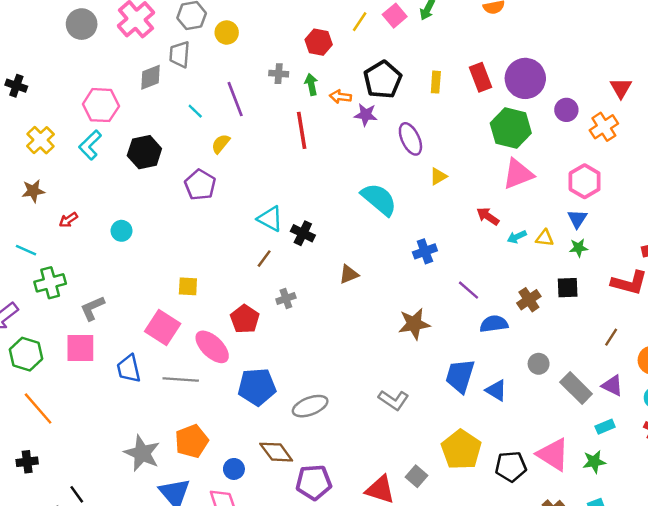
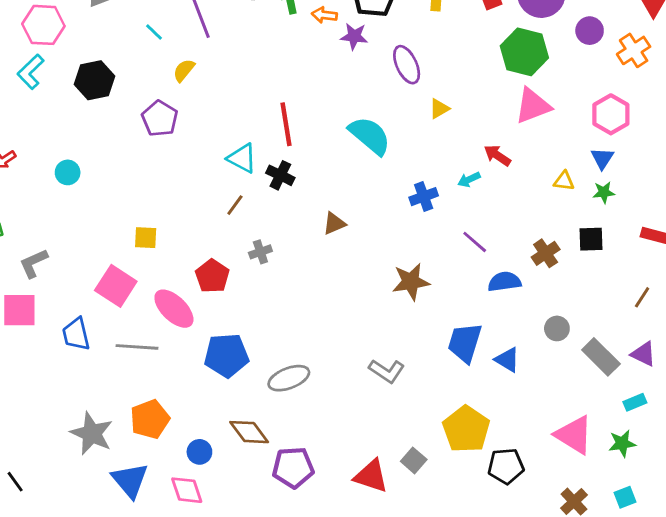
red line: (302, 130) -> (286, 124), moved
cyan arrow: (517, 237) -> (469, 180), moved
black pentagon: (511, 467) -> (506, 466), moved

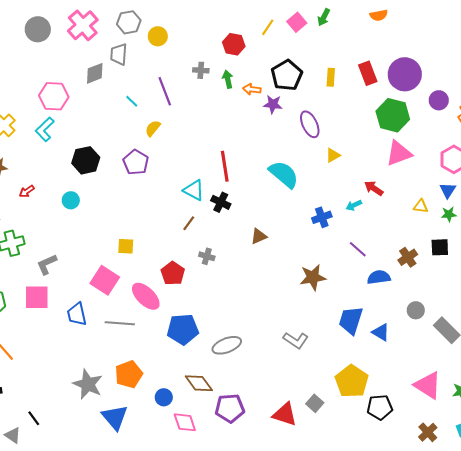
black hexagon: (95, 80) -> (86, 160), moved
gray cross: (260, 252) -> (207, 256), turned 35
pink diamond: (187, 490) -> (185, 422), moved

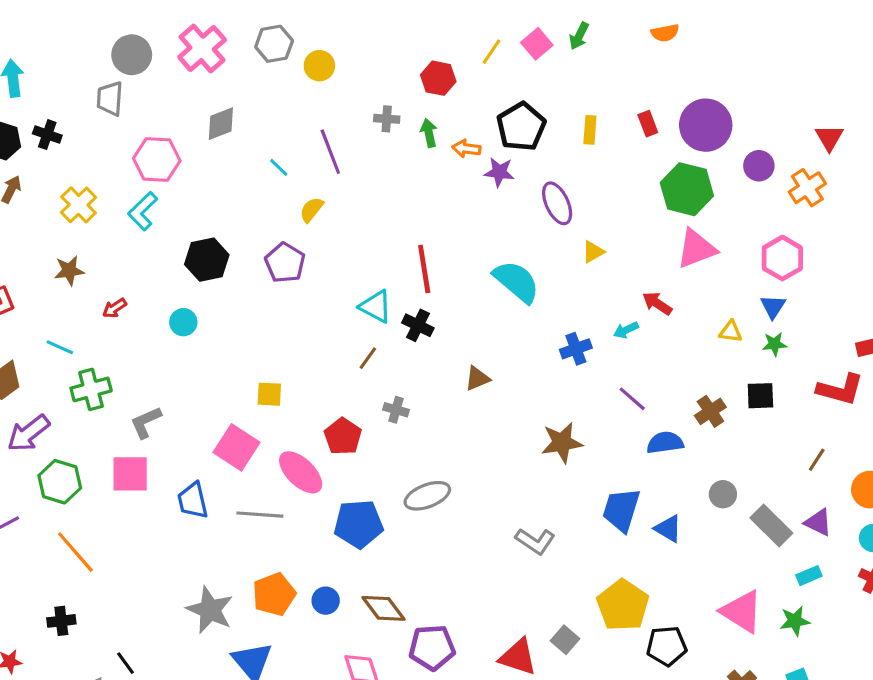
gray trapezoid: (119, 54) -> (110, 99), moved
red rectangle: (368, 73) -> (648, 124), size x0.7
gray ellipse: (227, 345) -> (427, 496), moved
blue circle: (164, 397) -> (326, 601), moved

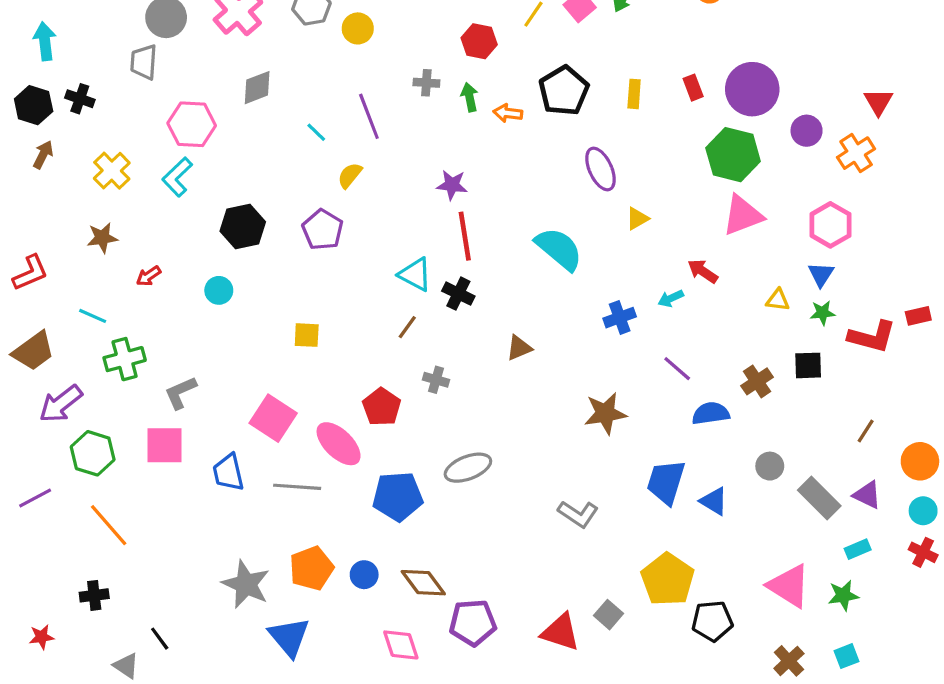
purple star: (499, 172) -> (452, 185), moved
red L-shape: (840, 389) -> (872, 337), moved
yellow square: (269, 394) -> (307, 335), moved

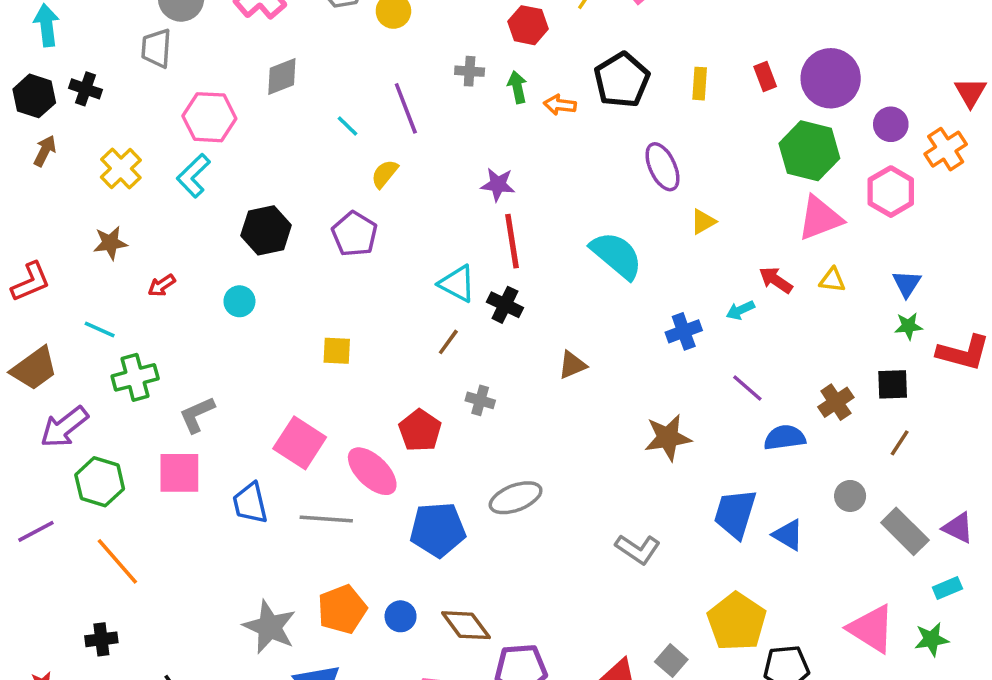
pink hexagon: (830, 225) -> (891, 192), moved
yellow triangle: (778, 300) -> (832, 280), moved
brown line: (866, 431) -> (900, 443), moved

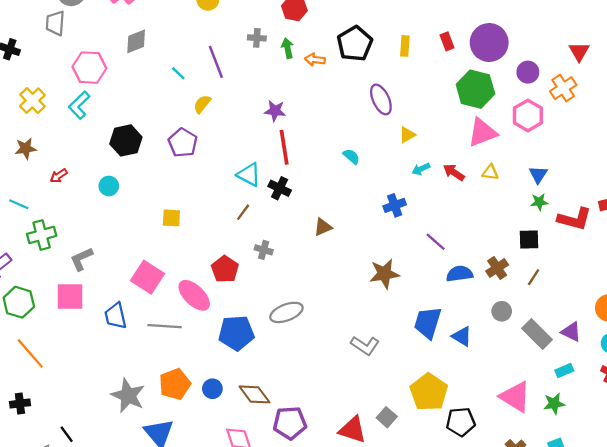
cyan semicircle: (616, 255) -> (351, 156), size x0.5
cyan arrow: (740, 310) -> (421, 169), moved
brown cross: (836, 402) -> (497, 268), moved

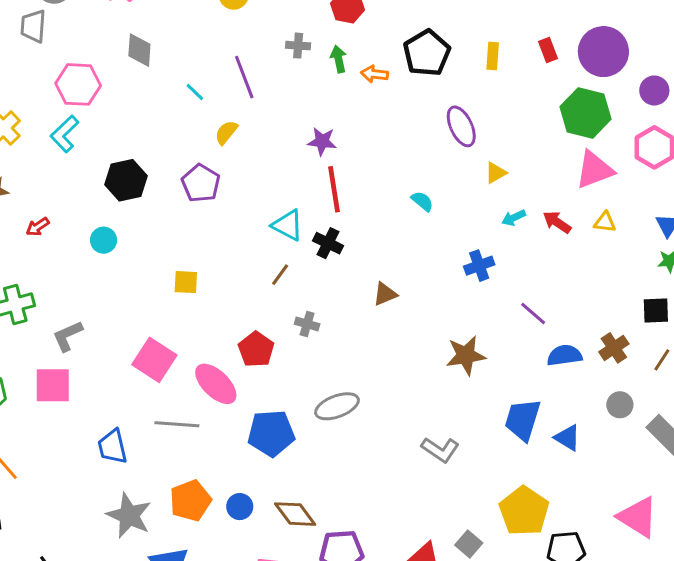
gray diamond: (136, 41) -> (139, 50), turned -65
blue trapezoid: (116, 316) -> (113, 447), moved

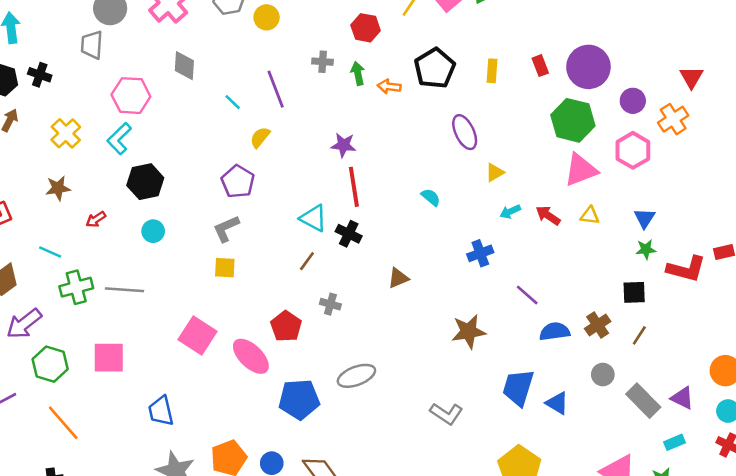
black hexagon: (126, 180) -> (145, 182), moved
gray L-shape: (68, 336) -> (226, 229), moved
gray line: (177, 424) -> (124, 290), moved

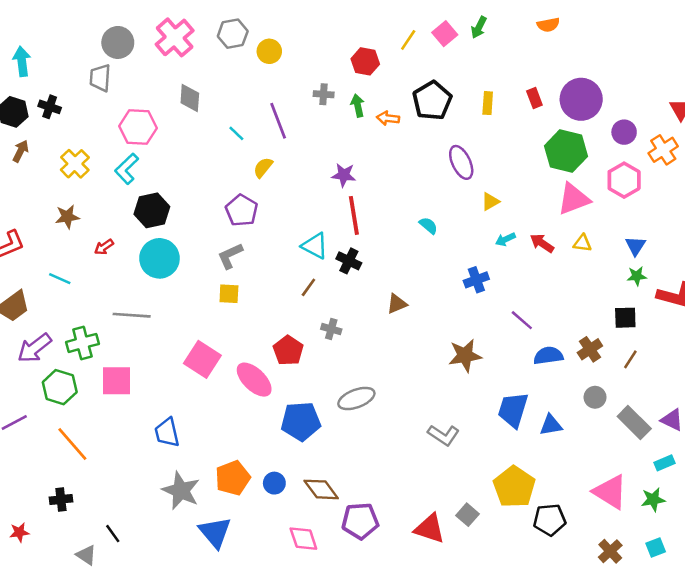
cyan circle: (153, 231) -> (159, 258), size x1.8
green cross: (76, 287) -> (82, 343), moved
blue triangle: (557, 403) -> (551, 425), turned -40

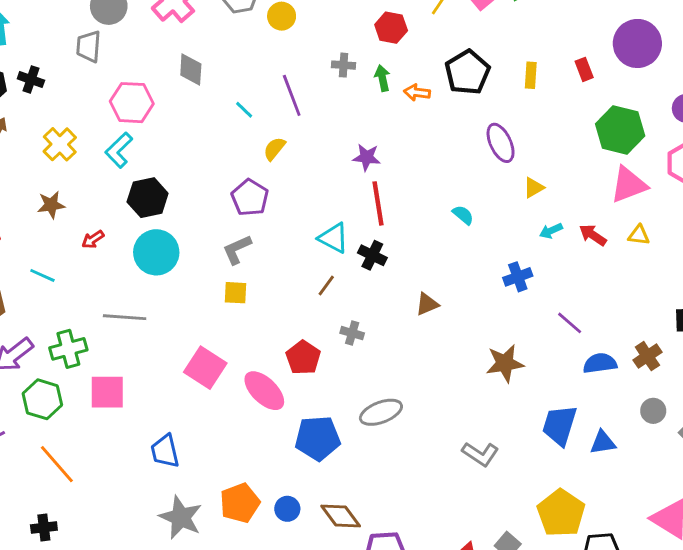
purple circle: (581, 99) -> (637, 43), moved

